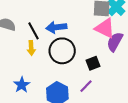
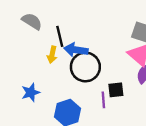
blue arrow: (56, 27) -> (76, 50), moved
purple line: (86, 86) -> (103, 100), moved, turned -64

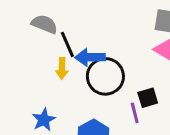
gray semicircle: (32, 21) -> (44, 24), moved

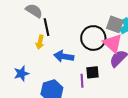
blue arrow: (90, 57) -> (64, 56), moved
black circle: (105, 76) -> (93, 38), moved

